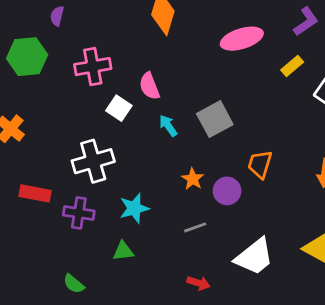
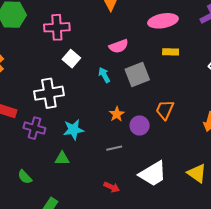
yellow rectangle: (292, 66) -> (171, 52), moved, turned 35
pink semicircle: (149, 86) -> (119, 46), moved, turned -96

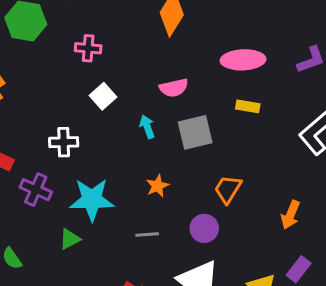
pink cross: (57, 27) -> (88, 48), size x0.7
white cross: (49, 93) -> (64, 142), size x0.7
purple circle: (140, 125) -> (204, 228), moved
cyan star: (73, 130) -> (92, 200), size x1.4
green triangle: (62, 158) -> (70, 239), turned -35

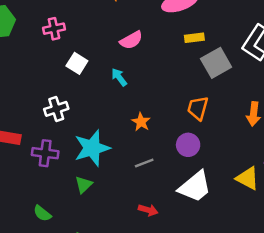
gray square: (195, 132) -> (216, 63), moved

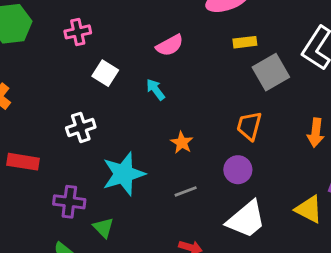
purple cross: (45, 153) -> (69, 202), moved
green triangle: (84, 185) -> (103, 228), moved, turned -30

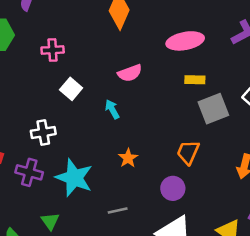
cyan star: (124, 174) -> (74, 178), turned 30
gray line: (186, 191) -> (118, 210), moved
purple cross: (69, 202) -> (29, 172), moved

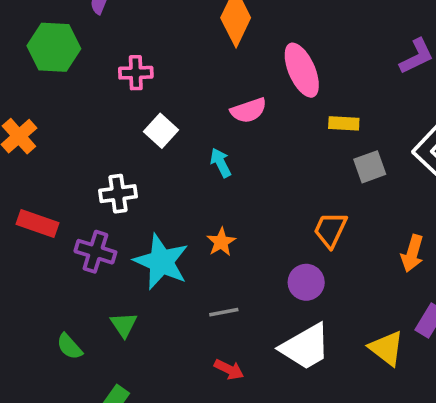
pink ellipse: (185, 41) -> (302, 70), moved, turned 75
gray square: (213, 109) -> (370, 167), size x0.7
orange star: (128, 158) -> (221, 242), moved

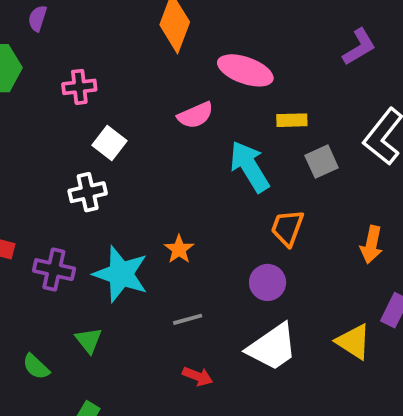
pink ellipse: (302, 70) -> (245, 70), turned -42
cyan arrow: (221, 163) -> (250, 167), moved, size x1.8
white cross: (118, 194) -> (88, 192), moved

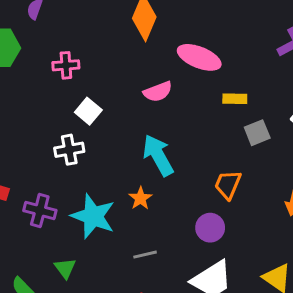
cyan arrow: (250, 167) -> (158, 155), moved

